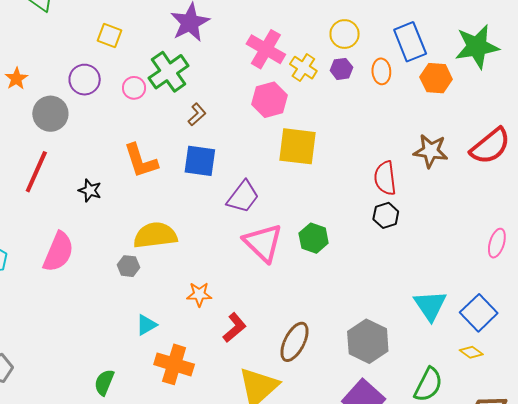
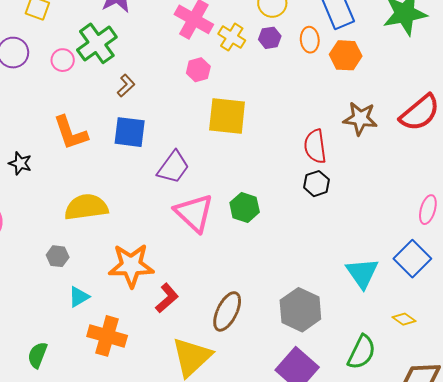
orange hexagon: (436, 78) -> (346, 55), moved
pink hexagon: (269, 100) -> (198, 70), size x0.7
gray hexagon: (128, 266) -> (58, 256), moved
orange star: (199, 294) -> (131, 265), size x1.8
blue square: (479, 313) -> (412, 259), moved

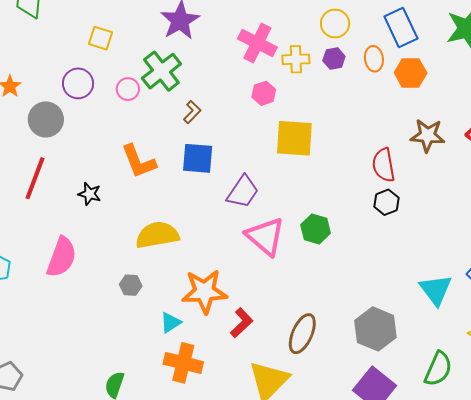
yellow cross: (232, 37) -> (296, 59), turned -32
cyan triangle: (79, 297) -> (171, 322), moved

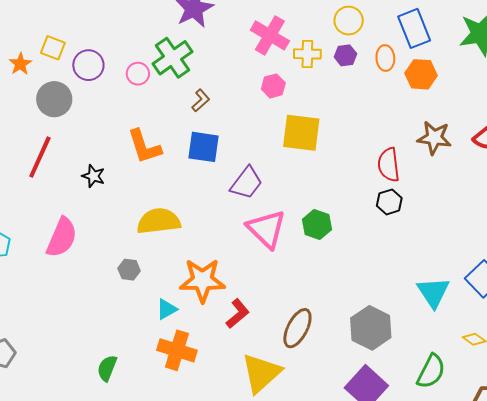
yellow square: (100, 38) -> (53, 48), moved

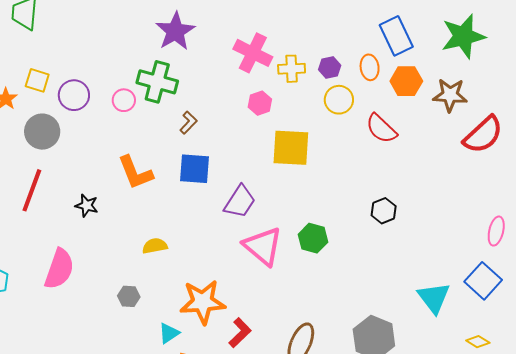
yellow circle: (349, 21) -> (339, 100), moved
green cross: (172, 58) -> (157, 82), turned -36
brown star: (434, 138) -> (450, 95), moved
red semicircle: (389, 165) -> (381, 129), moved, turned -36
yellow semicircle: (159, 221) -> (155, 246), size x0.6

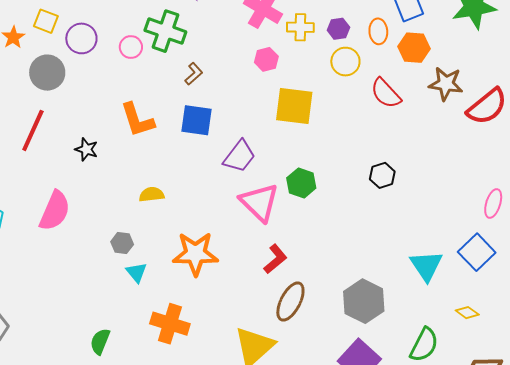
brown star: (450, 95) -> (446, 84), moved
green hexagon: (313, 238) -> (301, 183), moved
cyan triangle: (169, 333) -> (136, 272), moved, turned -40
red L-shape: (240, 333) -> (275, 259), moved

